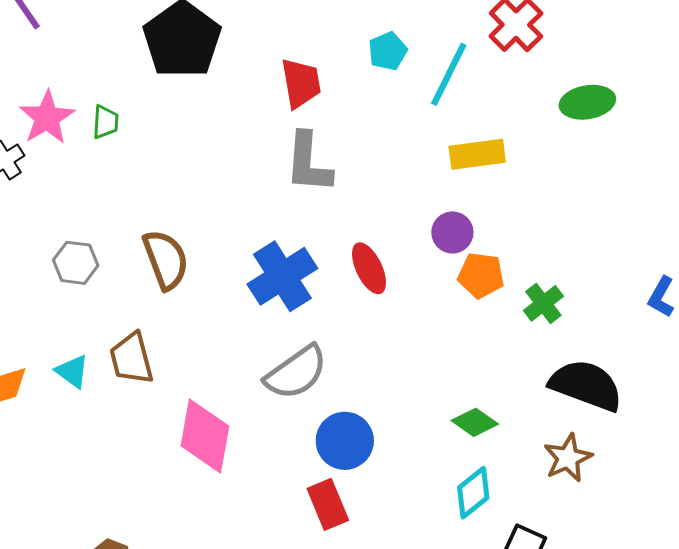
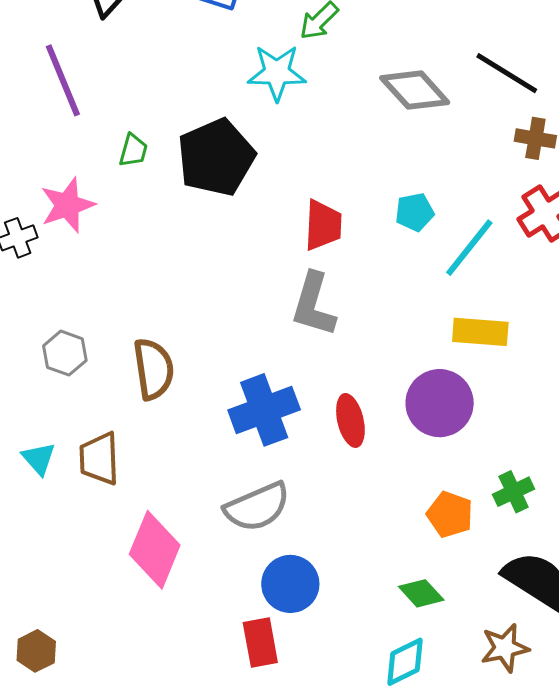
green trapezoid: (105, 122) -> (133, 150), moved
purple circle: (452, 232) -> (440, 403), size x1.6
orange pentagon: (481, 275) -> (450, 514), moved

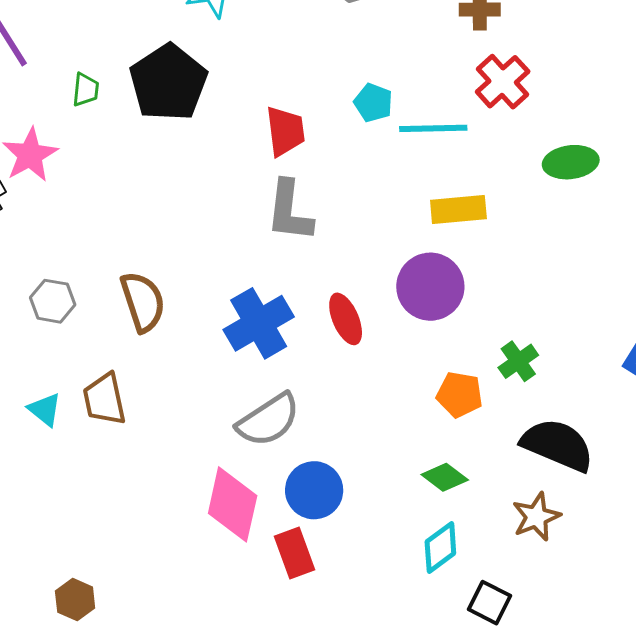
cyan pentagon: (415, 212) -> (373, 103), turned -30
cyan line: (469, 248) -> (433, 128), turned 60
pink diamond: (155, 550) -> (233, 504), moved

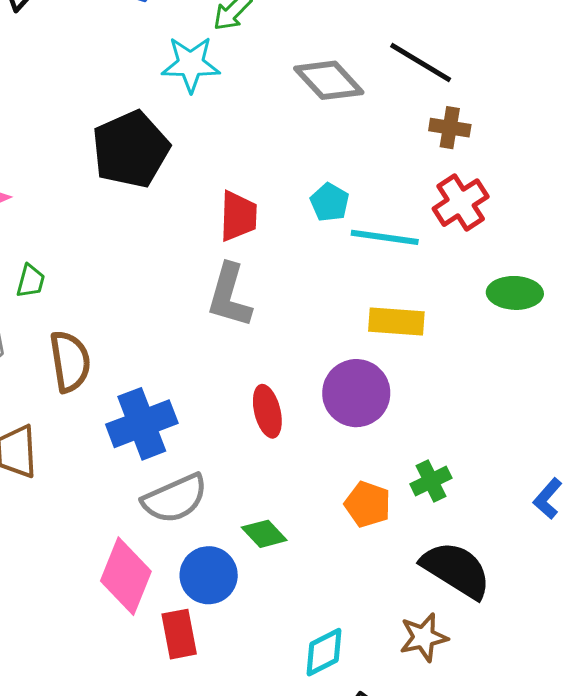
green trapezoid: (86, 90) -> (31, 281), moved
blue cross: (259, 323) -> (142, 424), moved
green diamond: (445, 477) -> (264, 534), moved

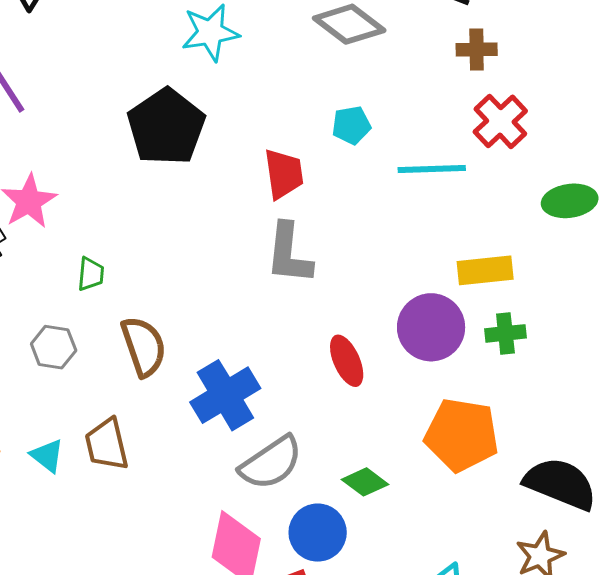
cyan pentagon: (330, 202) -> (351, 125), moved, turned -30
yellow rectangle: (396, 322) -> (485, 270), moved
green cross: (431, 481) -> (505, 333), moved, turned 30
orange pentagon: (368, 504) -> (462, 435), size x1.6

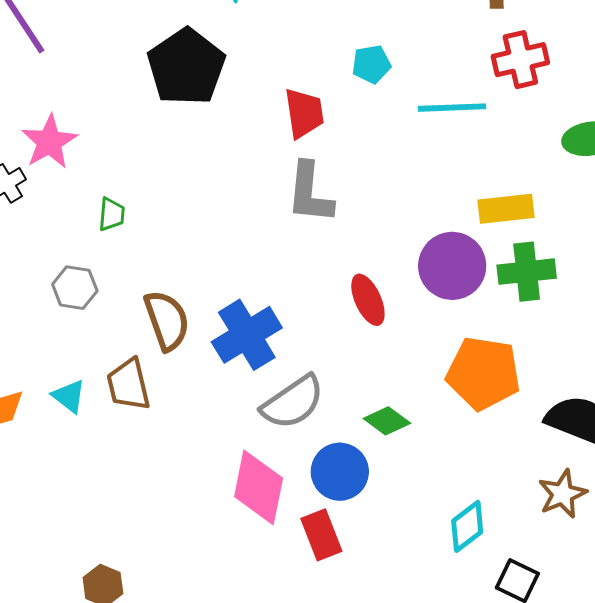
red cross: (500, 121) -> (520, 60), turned 30
green cross: (505, 333) -> (527, 272), size x1.4
brown semicircle: (144, 346) -> (167, 320), moved

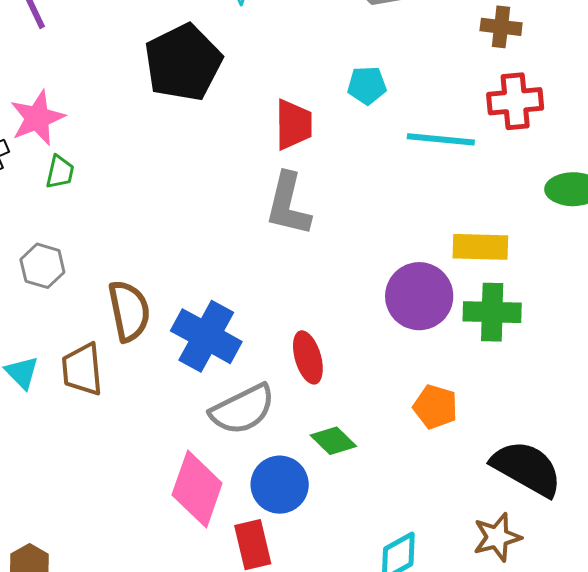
green trapezoid: (112, 214) -> (60, 172), moved
red ellipse: (368, 300) -> (308, 357), moved
blue cross: (247, 335) -> (206, 336), turned -38
orange pentagon: (483, 373) -> (435, 407), size x0.6

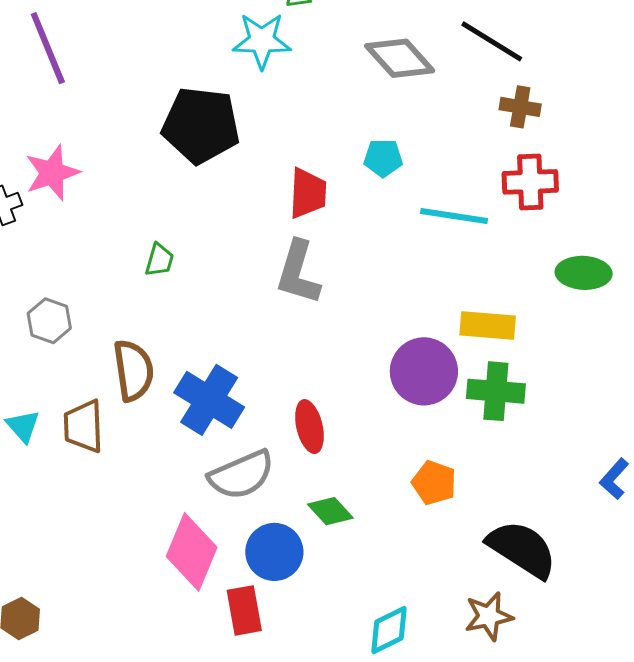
black pentagon: (183, 62) -> (201, 125), turned 30
green trapezoid: (60, 172) -> (159, 260), moved

